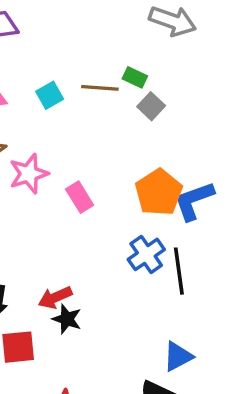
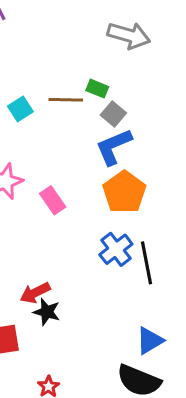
blue L-shape: (194, 201) -> (114, 147), moved

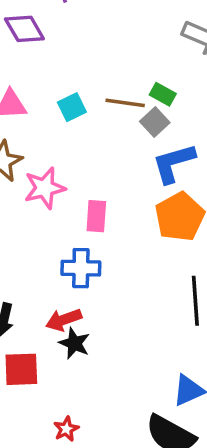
gray square: (113, 114) -> (155, 122), moved
pink rectangle: (53, 200) -> (96, 216), turned 32
blue cross: (116, 249) -> (81, 268), moved, turned 32

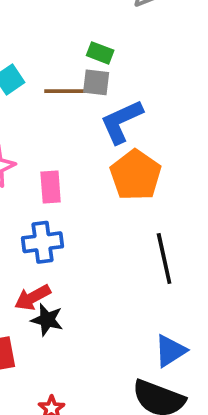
brown line: (125, 103) -> (65, 91), moved
gray square: (155, 122) -> (96, 82), turned -32

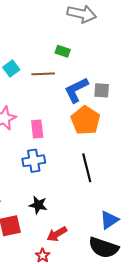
gray square: (96, 82) -> (102, 90), moved
black line: (164, 258) -> (87, 168), moved
red arrow: (33, 297) -> (57, 234), moved

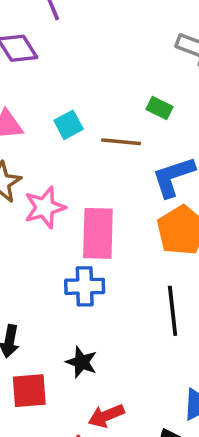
pink rectangle: (37, 129) -> (98, 233), size x1.6

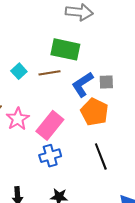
green rectangle: (159, 108) -> (65, 49), size x2.0
pink rectangle: (98, 233) -> (50, 125), turned 52

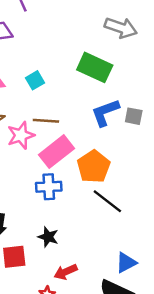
brown line: (50, 73) -> (46, 121), moved
orange pentagon: (94, 112) -> (94, 167), moved
black line: (101, 157) -> (107, 201), turned -44

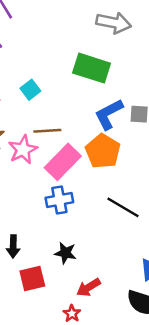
orange pentagon: (94, 167) -> (103, 151), moved

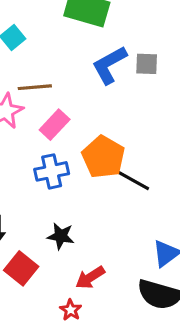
orange pentagon: (103, 151) -> (103, 157), moved
pink rectangle: (63, 162) -> (55, 125), size x0.7
red square: (32, 278) -> (21, 268), turned -36

